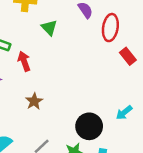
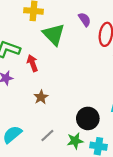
green triangle: (49, 28) -> (54, 34), size x1.6

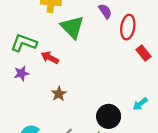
red arrow: (32, 63) -> (50, 58), turned -42

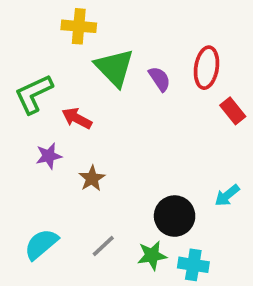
purple semicircle: (105, 11) -> (160, 79), moved
green L-shape: (24, 43) -> (34, 94), turned -45
purple star: (21, 73) -> (49, 156), moved

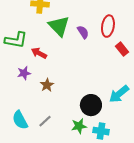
green L-shape: (34, 94) -> (16, 40), turned -145
cyan arrow: (227, 195) -> (119, 94), size x1.5
cyan semicircle: (41, 244) -> (20, 120), turned -78
gray line: (103, 246) -> (45, 121), moved

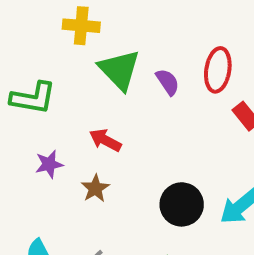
red arrow: (39, 53) -> (105, 140), moved
black circle: (91, 105) -> (182, 204), moved

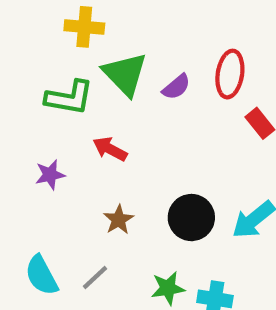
purple semicircle: (168, 82) -> (176, 87), turned 84
green L-shape: (33, 98) -> (69, 98), moved
brown star: (95, 188) -> (119, 220), moved

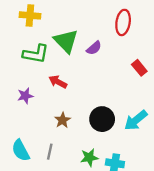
yellow cross: (84, 27) -> (30, 15), moved
red ellipse: (230, 74) -> (123, 22), moved
gray line: (95, 277) -> (50, 152), turned -35

